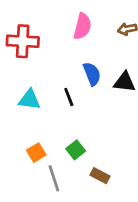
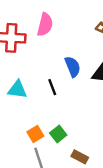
pink semicircle: (82, 26) -> (45, 25), moved
orange square: (36, 153) -> (35, 134), moved

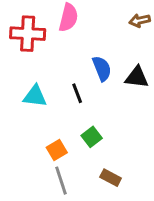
green square: (58, 134) -> (92, 137), moved

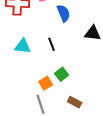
blue semicircle: (102, 69) -> (64, 13), moved
orange square: (57, 150) -> (46, 83), moved

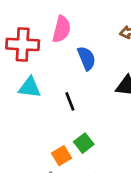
cyan triangle: (23, 46) -> (30, 88), moved

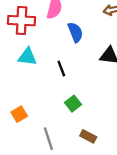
orange square: (62, 156) -> (19, 114), moved

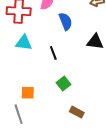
orange square: (19, 114) -> (28, 93), moved, turned 32
gray line: (48, 139) -> (19, 114), moved

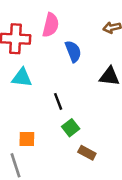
black line: (53, 53) -> (58, 101), moved
brown rectangle: (77, 112) -> (87, 153), moved

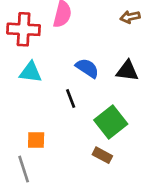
blue semicircle: (73, 51) -> (87, 68), moved, turned -35
green square: (71, 128) -> (111, 122), moved, size x1.6

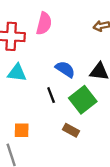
green square: (111, 122) -> (83, 100), moved
brown rectangle: (102, 155) -> (71, 130), moved

